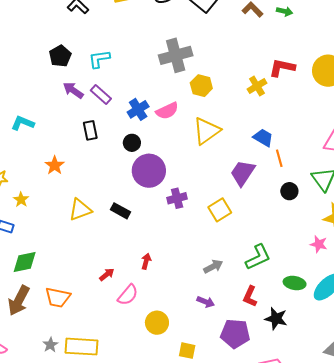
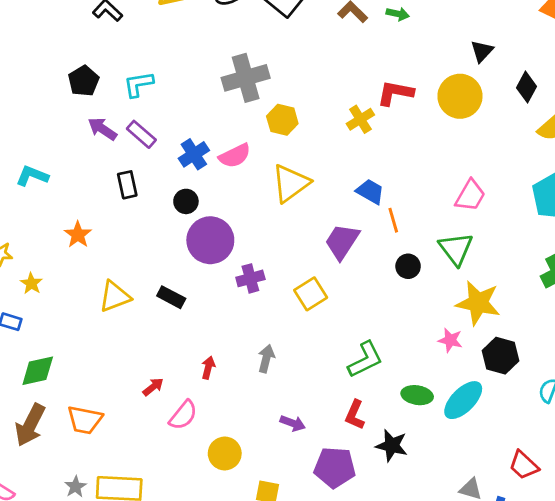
gray arrow: (213, 266) -> (266, 359), moved, turned -48

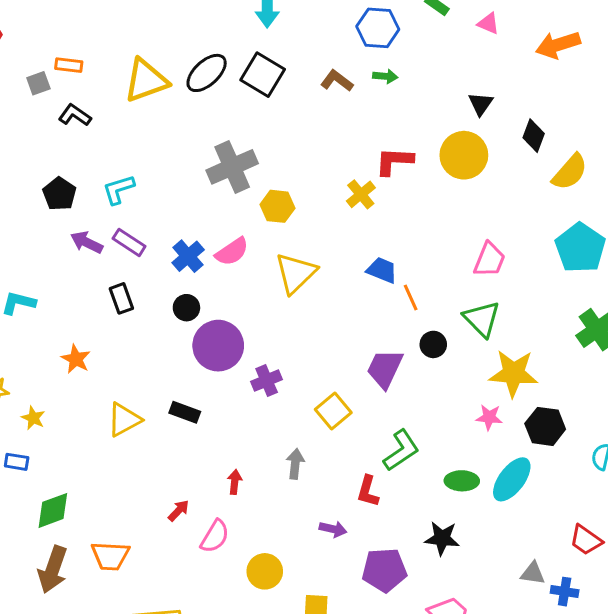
purple trapezoid: (342, 242) -> (385, 369), moved
yellow square: (311, 294) -> (333, 411), moved
red L-shape: (355, 415) -> (368, 491), moved

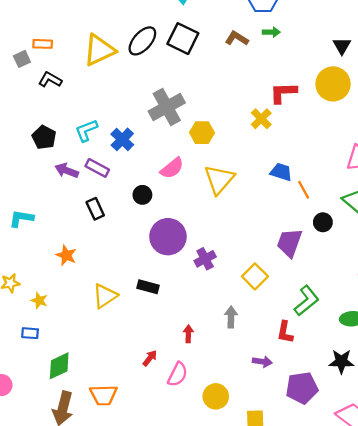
blue cross: (188, 256) -> (122, 139), moved
black circle: (186, 308) -> (142, 195), moved

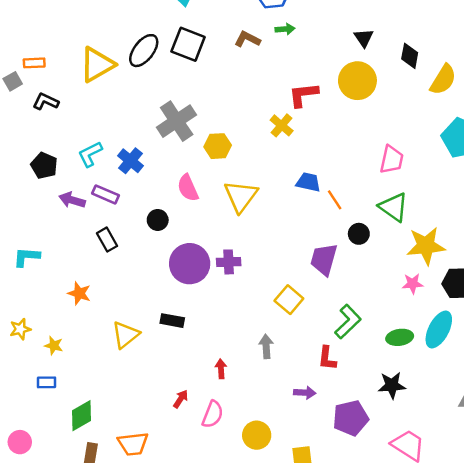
pink semicircle: (172, 168) -> (188, 188), turned 110
purple cross: (205, 259) -> (229, 262), moved, turned 30

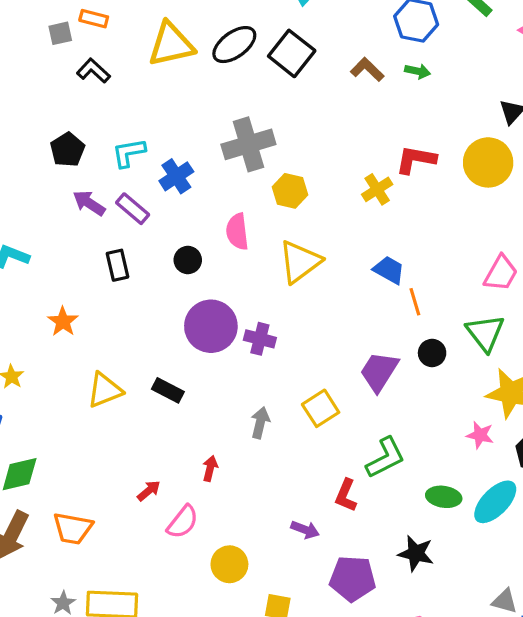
gray arrow: (266, 346) -> (260, 423), moved

